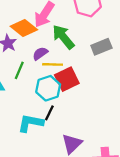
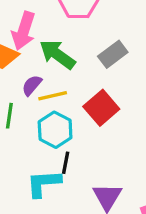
red square: (67, 79) -> (101, 108), moved

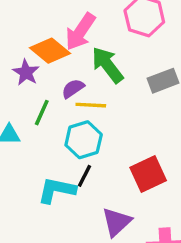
red square: (101, 108) -> (148, 174), moved

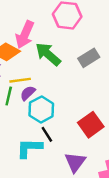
purple semicircle: (73, 88) -> (28, 93), moved
yellow line: (91, 105) -> (20, 80), moved
black line: (85, 176) -> (47, 134), turned -49

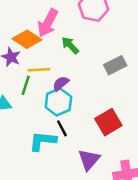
green arrow: (48, 54) -> (70, 45), size x0.7
gray rectangle: (89, 58) -> (115, 65), moved
purple semicircle: (28, 93) -> (61, 83), moved

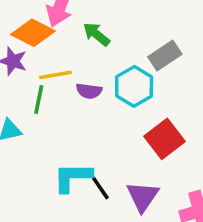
purple semicircle: (61, 83) -> (89, 91), turned -126
cyan hexagon: (58, 102) -> (134, 86), moved
black line: (62, 128) -> (100, 188), moved

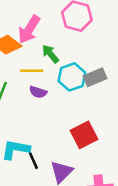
yellow line: (55, 75) -> (32, 71), moved
cyan hexagon: (134, 86) -> (72, 77), moved

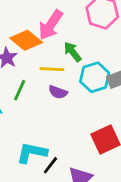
black line: (33, 161) -> (50, 165), turned 60

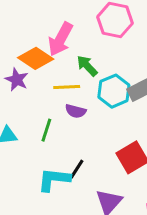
green line: (20, 90) -> (46, 130), moved
black line: (50, 165) -> (77, 169), moved

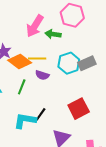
orange diamond: (36, 58) -> (20, 61), moved
green arrow: (87, 66) -> (53, 34), moved, turned -42

